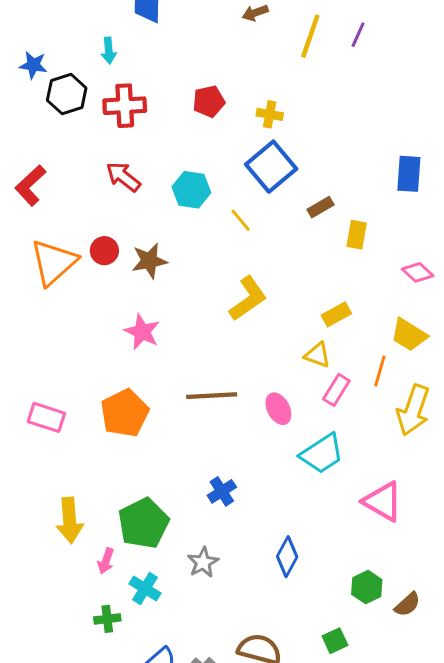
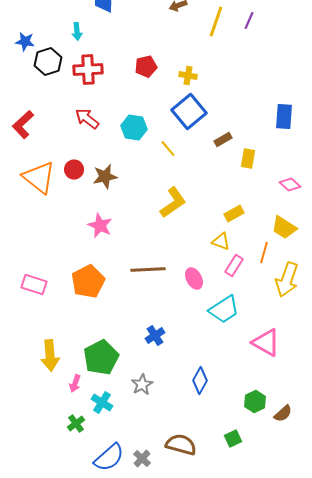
orange triangle: (54, 262) -> (39, 178), turned -39
green cross: (107, 619) -> (76, 424), turned -30

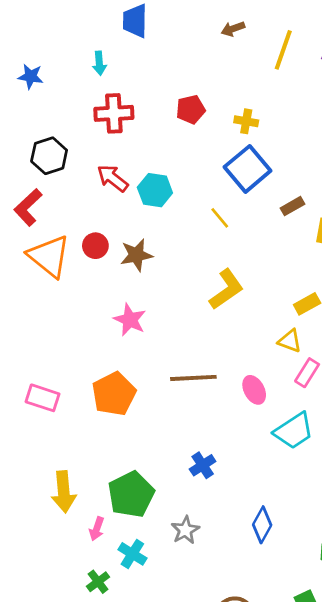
black hexagon: (48, 62) -> (49, 156), moved
red L-shape: (23, 125) -> (28, 207), moved
cyan hexagon: (134, 128) -> (155, 190), moved

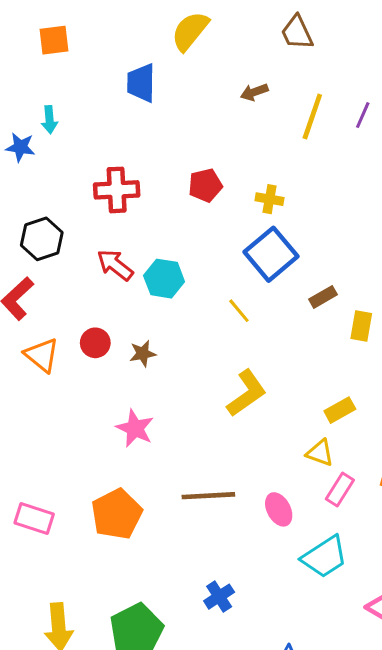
cyan arrow: (99, 63) -> (49, 120), moved
brown star: (136, 255) -> (143, 354), size x0.7
orange triangle: (49, 256) -> (42, 355), size x0.7

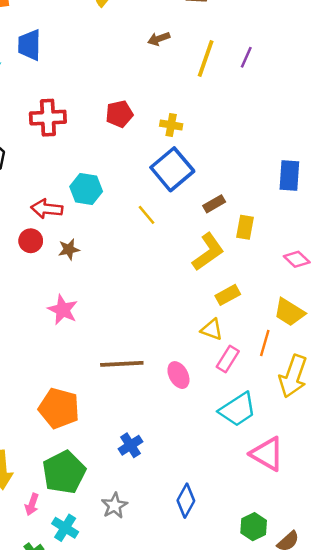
blue trapezoid: (141, 83) -> (29, 45), moved
red arrow: (115, 265) -> (47, 209), moved, turned -32
yellow L-shape: (247, 393) -> (208, 252), moved
orange pentagon: (117, 514) -> (59, 408), moved, turned -30
cyan trapezoid: (325, 557) -> (238, 410), moved

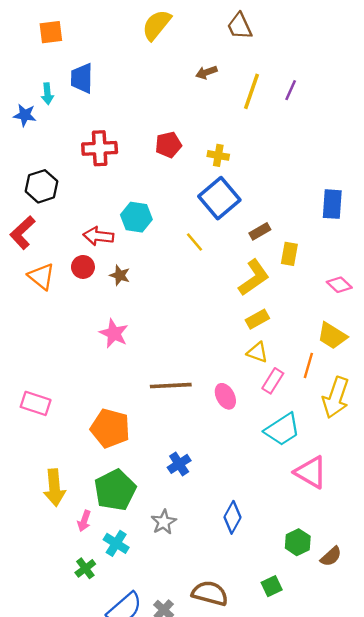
brown star: (69, 249) -> (120, 275), turned 30
yellow rectangle: (228, 295) -> (257, 319), moved

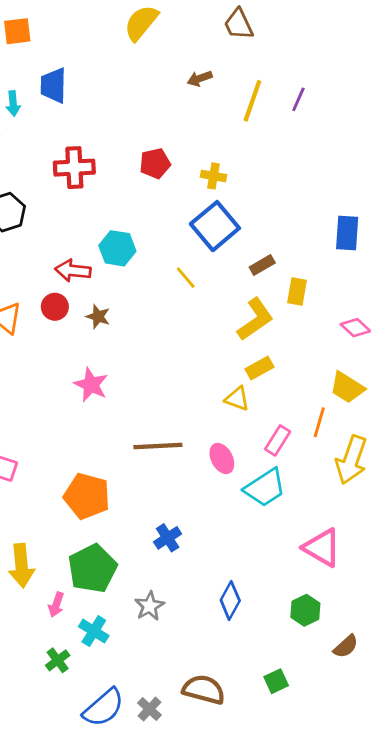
yellow triangle: (257, 352) -> (237, 399), moved
cyan trapezoid: (282, 430) -> (265, 488), moved
green hexagon: (298, 542) -> (305, 610), moved

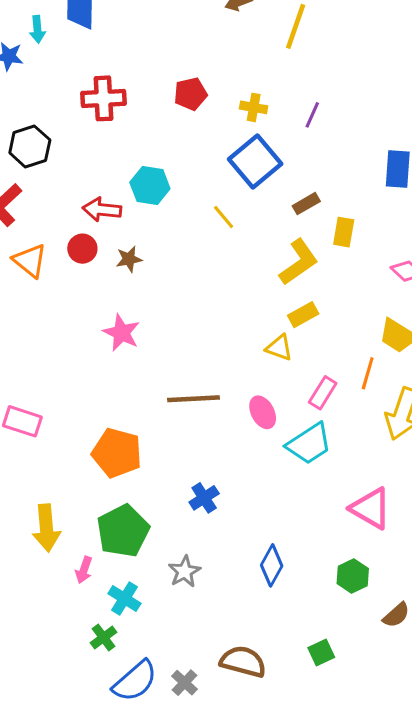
purple line: (298, 99) -> (312, 115), moved
brown star: (98, 317) -> (129, 259), turned -30
green cross: (58, 660) -> (103, 638), moved

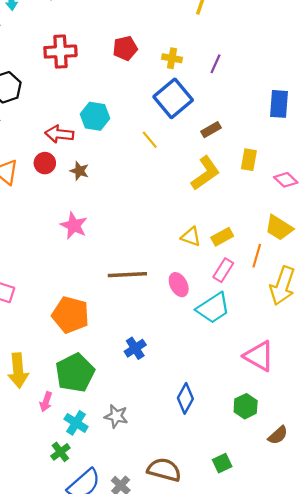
yellow rectangle: (344, 232) -> (249, 160), moved
brown star: (129, 259) -> (79, 171), turned 30
yellow rectangle: (303, 315) -> (222, 237), moved
gray star: (185, 571) -> (116, 416), moved, turned -30

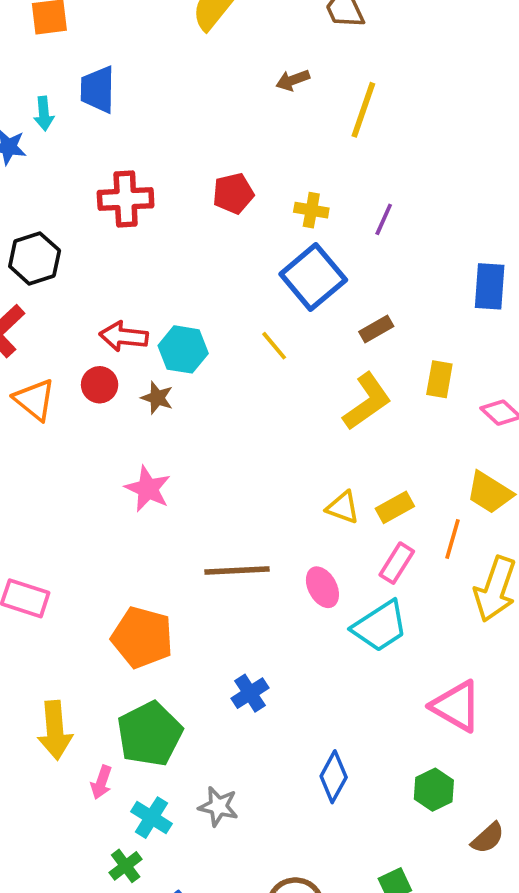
cyan hexagon: (95, 116) -> (183, 349), moved

